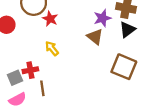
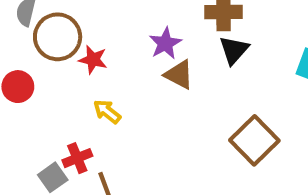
purple star: (102, 18) -> (165, 43), moved
brown square: (124, 67) -> (254, 140), moved, turned 35

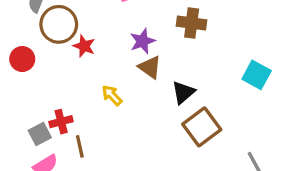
black triangle: (234, 50) -> (183, 92), moved
yellow arrow: (107, 112) -> (112, 95), moved

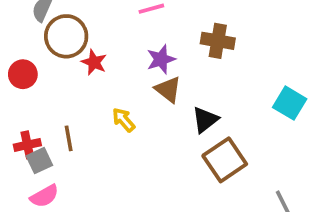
red cross: (61, 122) -> (27, 145), moved
brown line: (80, 146) -> (69, 138), moved

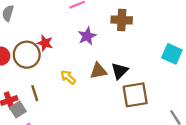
brown circle: (66, 36) -> (27, 55), moved
brown triangle: (168, 89) -> (98, 71), moved, turned -42
brown square: (225, 160) -> (135, 95), turned 32

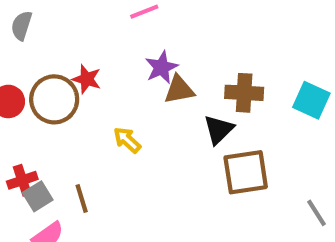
brown cross: (122, 20) -> (244, 93), moved
brown triangle: (98, 71) -> (179, 90), moved
brown line: (35, 93) -> (82, 198), moved

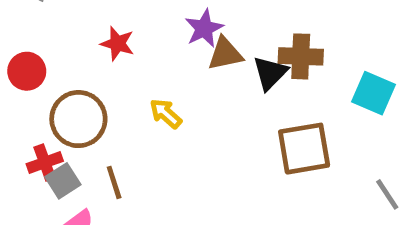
brown circle: (54, 99) -> (78, 119), moved
cyan square: (311, 100) -> (374, 93), moved
black triangle: (219, 130) -> (270, 73), moved

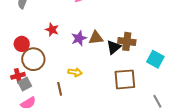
purple star: (204, 28) -> (79, 38), moved
red circle: (27, 71) -> (22, 44), moved
yellow arrow: (166, 114) -> (75, 72), moved, turned 144
brown line: (114, 182) -> (60, 89), moved

